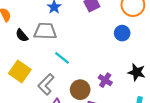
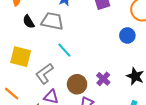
yellow square: (20, 71) -> (21, 57), turned -30

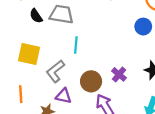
cyan line: (64, 50) -> (76, 45), turned 49
orange line: (12, 94) -> (21, 94), turned 49

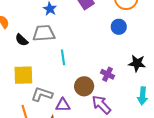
gray L-shape: (55, 71) -> (42, 94), moved, turned 70

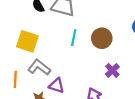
brown circle: (84, 86) -> (102, 38), moved

